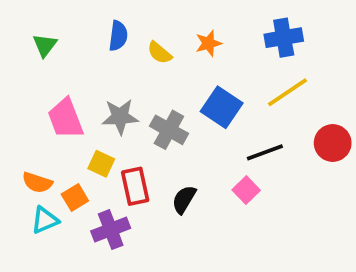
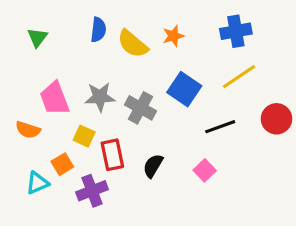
yellow semicircle: (160, 53) -> (133, 44), size x1.5
orange semicircle: (37, 183) -> (28, 130), moved
pink square: (246, 190) -> (205, 170), moved

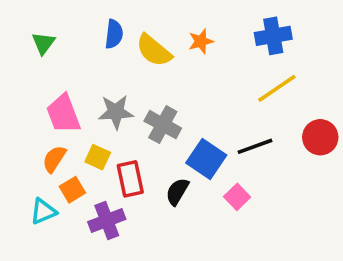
blue square: (184, 89) -> (206, 159), moved
orange semicircle: (28, 130) -> (54, 159), moved, turned 105

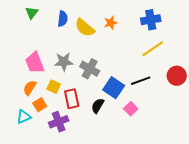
green triangle: (43, 43) -> (32, 13), moved

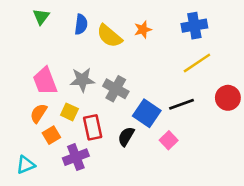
cyan triangle: (24, 117) -> (26, 165), moved

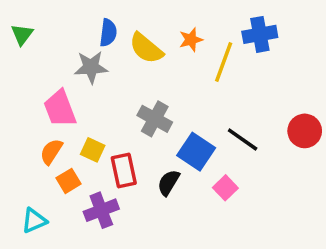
green triangle: (41, 17) -> (22, 34), moved
yellow line: (197, 63) -> (224, 62), moved, turned -36
gray star: (82, 80) -> (91, 67), moved
black line: (182, 104) -> (243, 140), turned 55

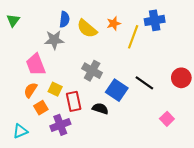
black semicircle: (169, 183) -> (100, 109), turned 77
pink square: (225, 188) -> (167, 119), moved

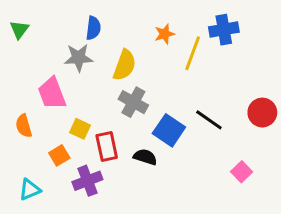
yellow semicircle: (87, 29) -> (124, 65), moved, turned -110
orange semicircle: (31, 90) -> (24, 126), moved, turned -49

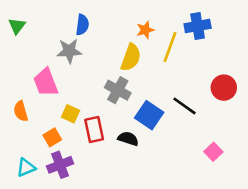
yellow semicircle: (124, 65) -> (131, 57), moved
red circle: (262, 113) -> (224, 88), moved
purple cross: (87, 181) -> (60, 165), moved

